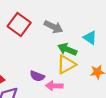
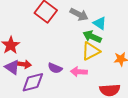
cyan triangle: (90, 38) -> (100, 23), moved
purple semicircle: (37, 76) -> (55, 68), moved

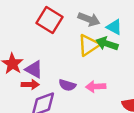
yellow triangle: (91, 51) -> (89, 45), moved
purple triangle: (12, 67) -> (34, 69), moved

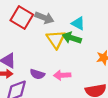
gray arrow: (89, 19) -> (44, 18), moved
yellow triangle: (89, 45) -> (56, 39), turned -30

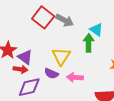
green arrow: (72, 38) -> (89, 43), turned 66
yellow triangle: (56, 39) -> (61, 56), moved

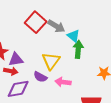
cyan triangle: (96, 30) -> (73, 36), moved
purple triangle: (25, 57) -> (16, 59), turned -49

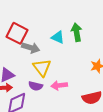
gray arrow: (56, 26) -> (31, 48), moved
green arrow: (78, 49) -> (77, 32), moved

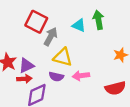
gray arrow: (31, 48) -> (51, 37), turned -78
yellow triangle: (42, 67) -> (63, 57), turned -36

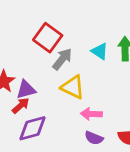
purple semicircle: (56, 77) -> (94, 138), moved
red arrow: (24, 79) -> (21, 106), turned -48

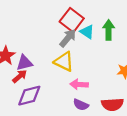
red square: (48, 38) -> (72, 20), moved
gray arrow: (62, 59) -> (68, 38), moved

